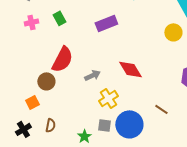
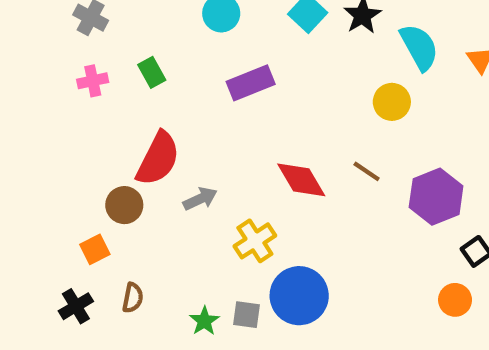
gray arrow: (92, 75) -> (200, 199), moved
brown line: (161, 109) -> (367, 171), moved
gray square: (104, 125) -> (246, 315), moved

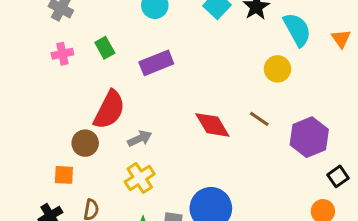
purple rectangle: (251, 83) -> (156, 63), moved
yellow cross: (255, 241) -> (140, 178), moved
orange square: (95, 249) -> (64, 175), turned 30

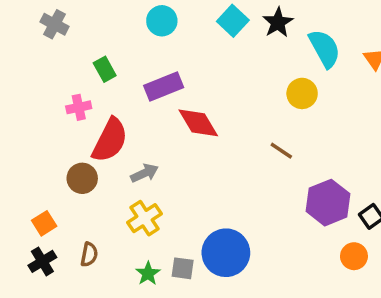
pink cross: (62, 54) -> (79, 107), moved
red diamond: (212, 125) -> (198, 123), moved
purple hexagon: (309, 137) -> (328, 203), moved
orange square: (64, 175) -> (44, 223), moved, turned -35

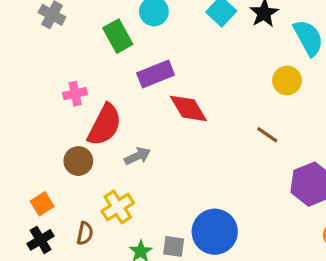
green rectangle: (105, 69) -> (118, 36), moved, size x1.4
yellow cross: (145, 218) -> (118, 207), moved

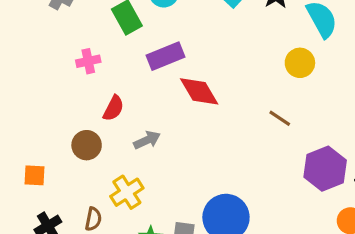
pink cross: (75, 94) -> (88, 61), moved
red semicircle: (105, 125) -> (113, 108), size x0.6
orange square: (42, 204) -> (34, 175), moved, turned 35

